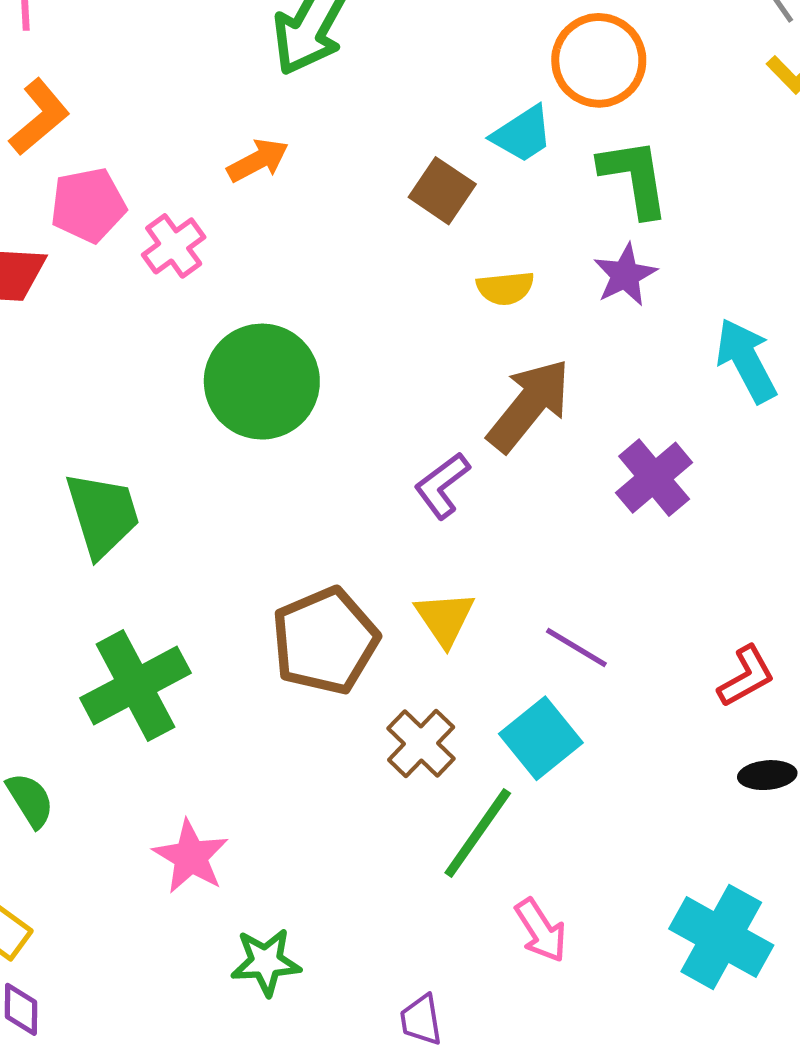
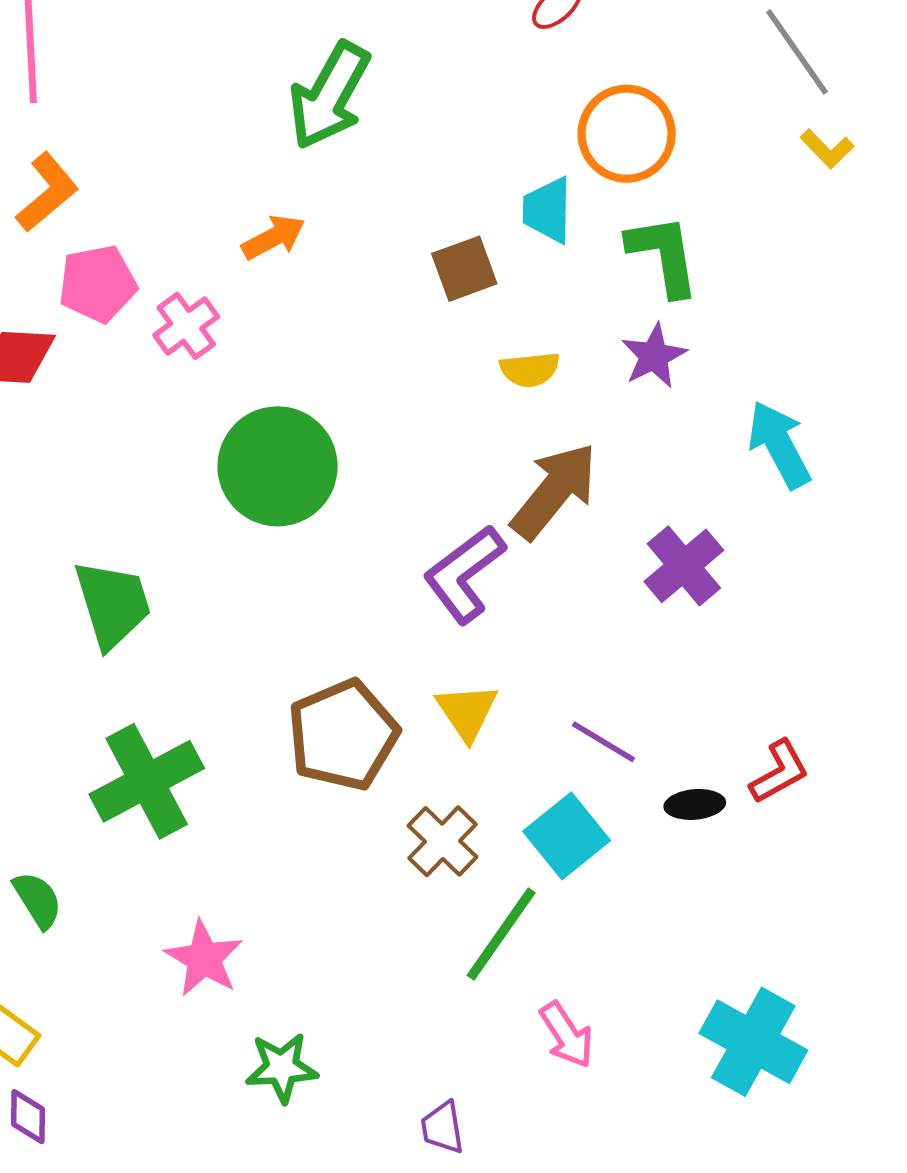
cyan trapezoid: (522, 134) -> (547, 210), turned 124
brown square: (442, 191) -> (464, 269), turned 36
purple L-shape: (442, 486) -> (464, 574), size x1.4
black ellipse: (767, 775) -> (695, 804), moved

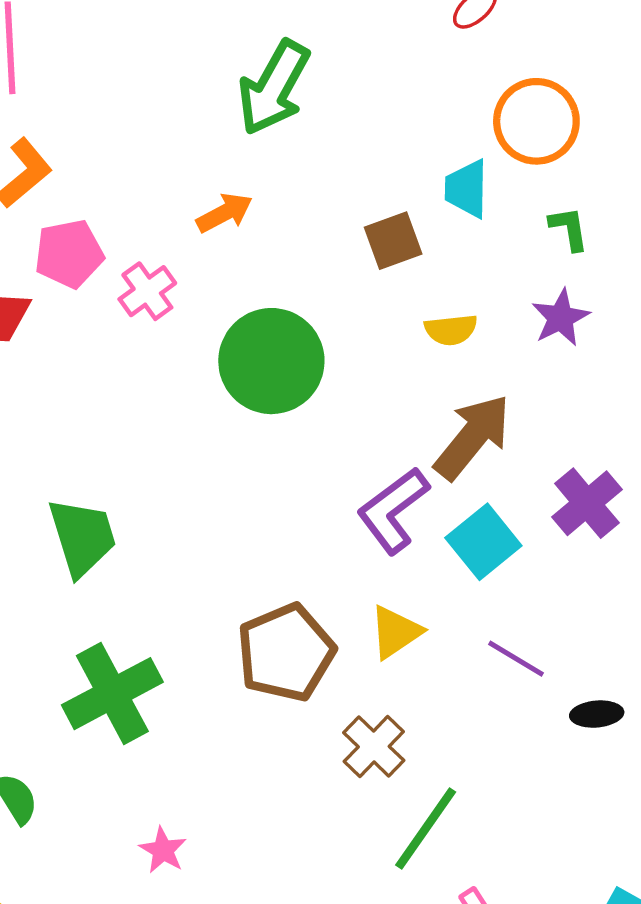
green L-shape: (663, 255) -> (569, 229), size x0.6
green circle: (278, 466) -> (271, 361), moved
yellow triangle: (467, 712) -> (395, 632), turned 30
cyan square: (567, 836) -> (483, 542), moved
pink star: (204, 959) -> (163, 850), size x0.7

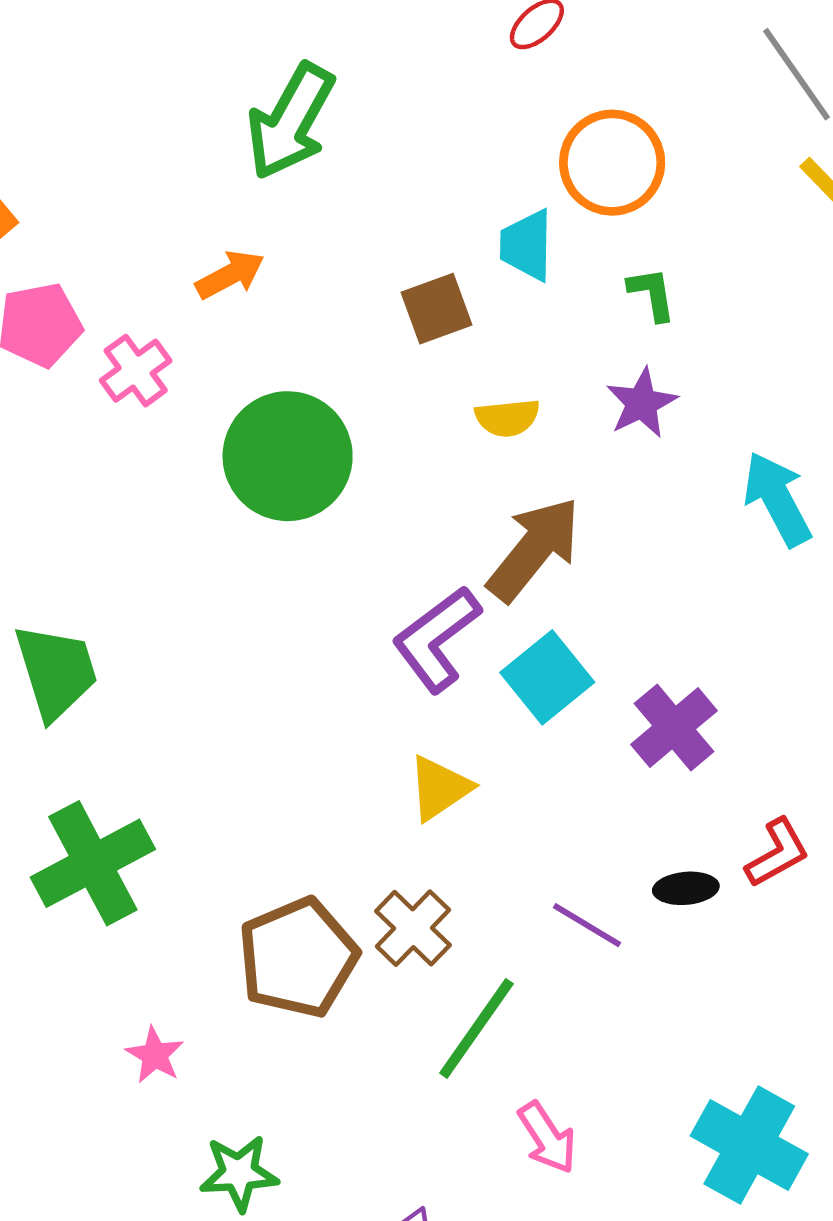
purple cross: (587, 503) -> (674, 728), moved
brown pentagon: (286, 653) -> (298, 958), moved
purple line: (516, 659) -> (587, 925), moved

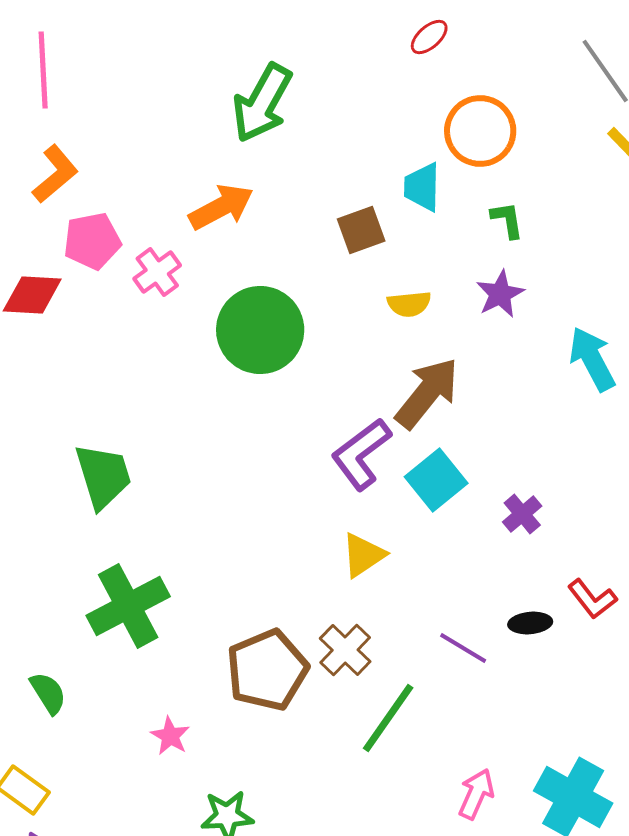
orange arrow: (230, 275) -> (221, 207), size x1.4
purple cross: (674, 728) -> (522, 514), size x0.7
red L-shape: (777, 853) -> (592, 599), turned 81
pink arrow: (547, 1138) -> (476, 794), moved, turned -123

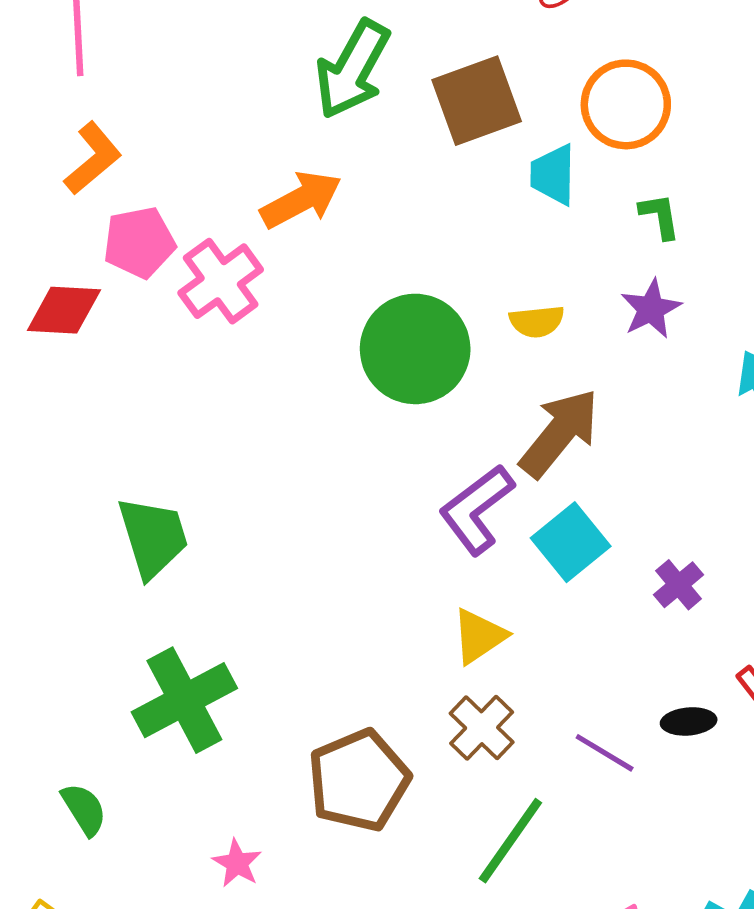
brown square: (361, 230) -> (477, 101), moved, size x1.5
pink cross: (157, 272) -> (221, 281), size x1.4
green circle: (260, 330) -> (415, 349), moved
brown cross: (345, 650) -> (482, 728), moved

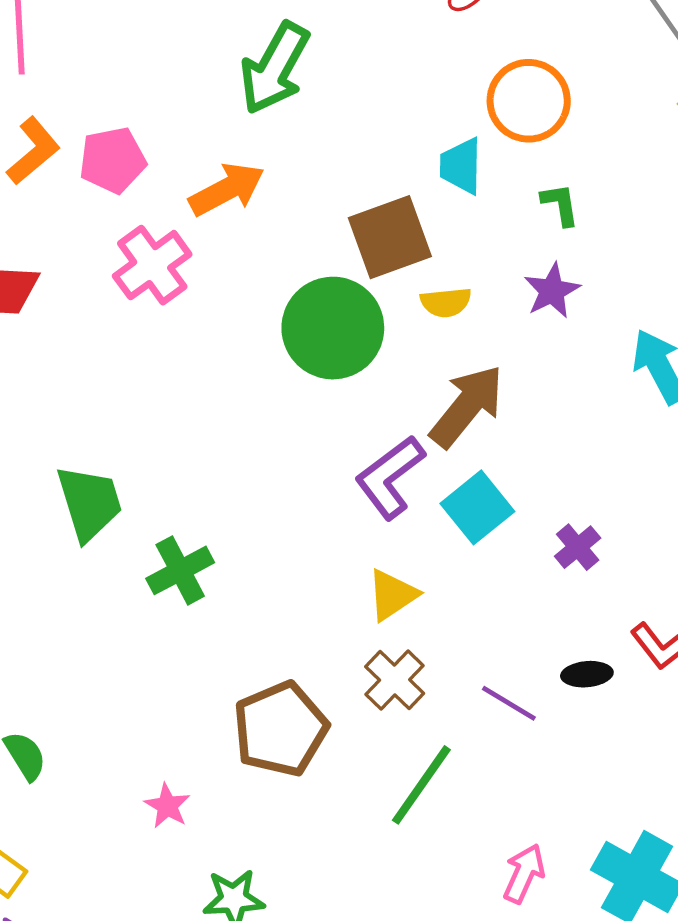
brown square: (477, 101) -> (390, 237), moved
pink pentagon: (139, 242) -> (113, 160), moved
green cross: (184, 700) -> (180, 570), moved, size x0.7

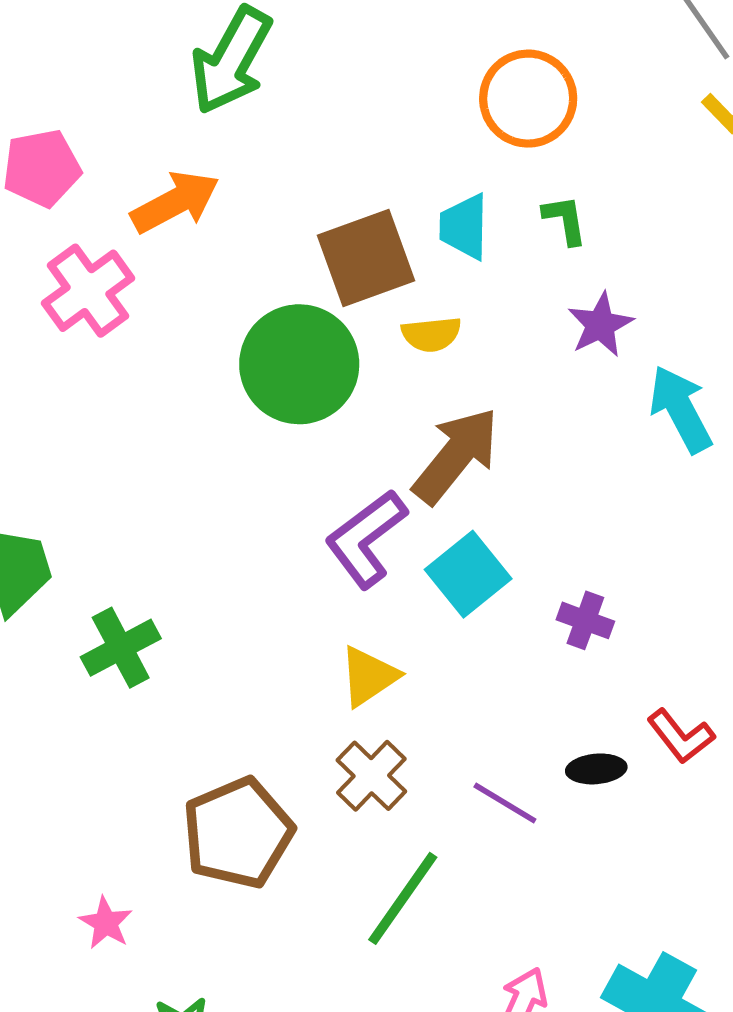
cyan trapezoid: (461, 166) -> (464, 227), moved
purple star: (552, 291) -> (600, 325), moved
purple cross: (578, 547) -> (585, 620), turned -30

